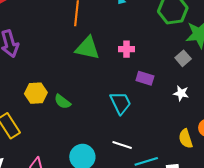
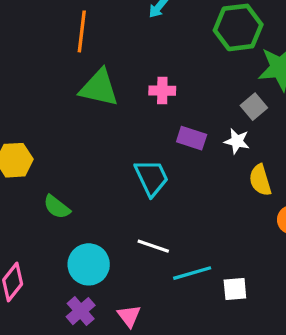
white star: (181, 93) -> (237, 141), moved
green semicircle: (62, 102) -> (57, 207), moved
yellow semicircle: (186, 139) -> (260, 180), moved

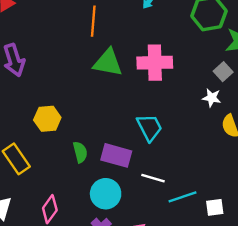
pink cross: (162, 91) -> (155, 63), size x1.8
purple rectangle: (192, 138) -> (116, 155), moved, size x1.4
green semicircle: (57, 207) -> (80, 152), turned -140

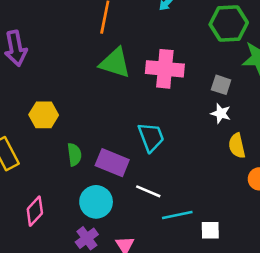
gray square: (223, 72) -> (221, 85), moved, turned -36

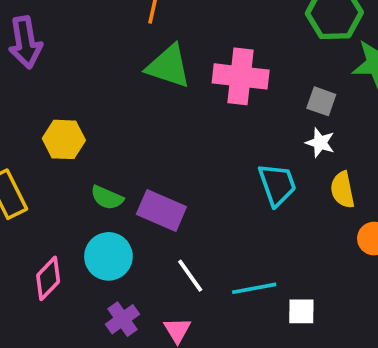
cyan trapezoid: (151, 137) -> (277, 185), moved
green semicircle: (74, 154) -> (107, 198), turned 120
white line: (148, 191) -> (190, 276), moved, turned 30
cyan circle: (96, 202) -> (108, 256), moved

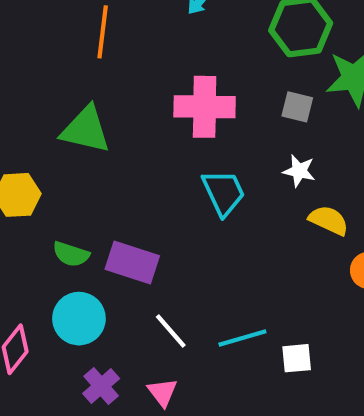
green triangle: (169, 66) -> (86, 130), moved
gray square: (321, 101) -> (297, 107), moved
cyan trapezoid: (277, 185) -> (223, 192), moved
yellow semicircle: (342, 190) -> (329, 220), turned 132

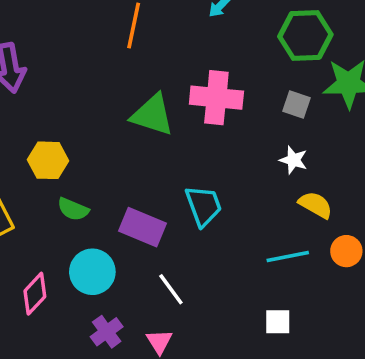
green triangle: (86, 130) -> (152, 115), moved
cyan trapezoid: (223, 192) -> (204, 206), moved
green semicircle: (71, 254) -> (73, 209), moved
cyan line: (242, 338) -> (288, 257), moved

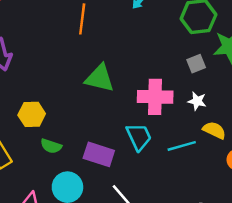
pink cross: (216, 98) -> (155, 97), moved
gray square: (297, 105) -> (196, 64), turned -36
cyan line: (288, 257) -> (182, 146), moved

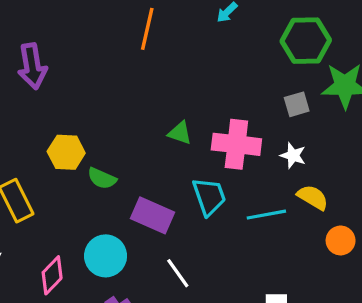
green triangle: (100, 78) -> (180, 133), moved, size x0.6
green semicircle: (51, 146) -> (102, 178), moved

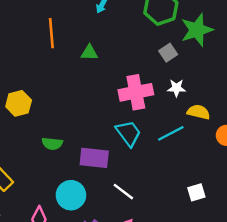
green triangle: (180, 133) -> (89, 53), moved
yellow hexagon: (66, 152) -> (19, 103), moved

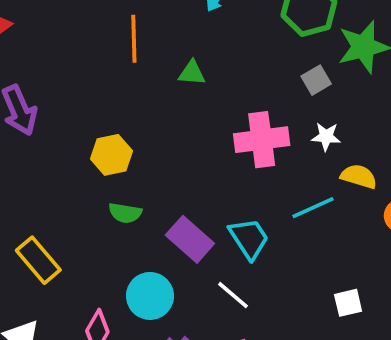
yellow hexagon: (19, 103) -> (111, 155), moved
cyan trapezoid: (128, 133) -> (249, 238), moved
purple rectangle: (94, 158) -> (190, 239), turned 32

